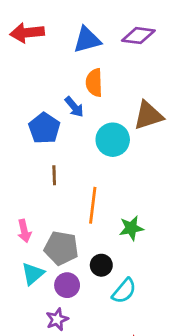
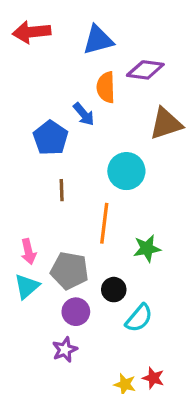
purple diamond: (138, 36) -> (145, 70), moved
cyan circle: (113, 140) -> (126, 171), moved
cyan triangle: (33, 274) -> (27, 286), moved

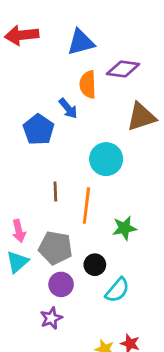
brown line: (62, 190) -> (55, 191), moved

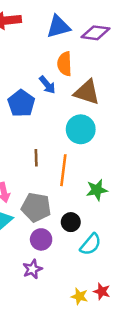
purple diamond: (123, 69) -> (96, 33), moved
brown triangle: (141, 117) -> (87, 92), moved, turned 36

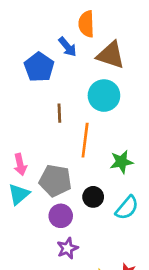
brown line: (36, 158) -> (59, 113), moved
cyan semicircle: (91, 244) -> (127, 208), moved
purple star: (32, 269) -> (67, 248), moved

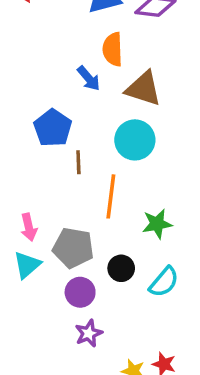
blue pentagon: (39, 67) -> (53, 128), moved

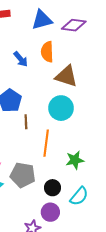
blue arrow: (89, 78) -> (21, 59), moved
purple circle: (80, 292) -> (50, 212), moved

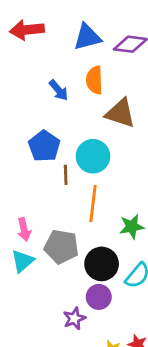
cyan circle: (61, 108) -> (93, 156), moved
black circle: (53, 188) -> (102, 264), size x1.5

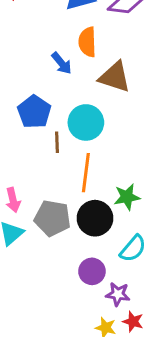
blue arrow: (59, 90) -> (62, 63), moved
black circle: (102, 264) -> (95, 218), moved
purple star: (74, 318) -> (118, 294), moved, turned 30

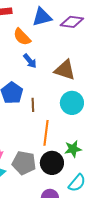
orange semicircle: (87, 42) -> (22, 37), moved, turned -42
cyan circle: (86, 122) -> (72, 103), moved
brown line: (57, 142) -> (33, 105), moved

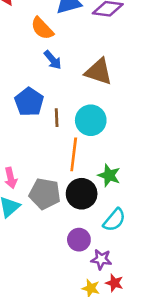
cyan circle: (72, 103) -> (91, 120), moved
green star: (73, 149) -> (109, 175), turned 30

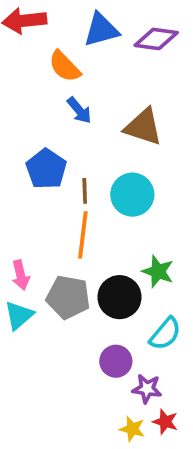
orange line: (74, 154) -> (83, 235), moved

